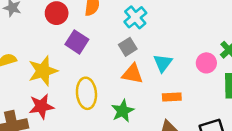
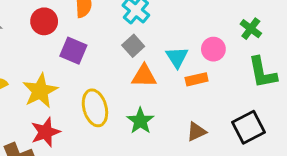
pink circle: (206, 63) -> (213, 49), moved
orange rectangle: (172, 97) -> (197, 79), moved

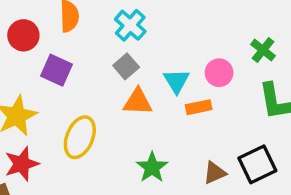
yellow ellipse: (95, 108) -> (80, 137), turned 36
green star: (140, 121) -> (152, 167), moved
brown triangle: (196, 132) -> (215, 173), moved

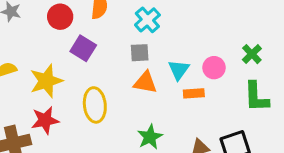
gray square: (126, 66) -> (140, 53), turned 30
yellow ellipse: (80, 137) -> (95, 105), turned -36

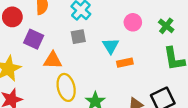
pink circle: (214, 68) -> (133, 22), moved
orange triangle: (145, 82) -> (53, 60), moved
yellow ellipse: (95, 105) -> (66, 87), moved

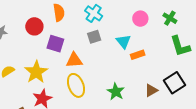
yellow ellipse: (66, 87) -> (76, 85), moved

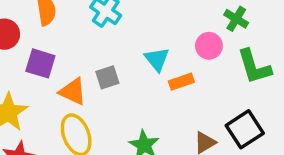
pink circle: (140, 19) -> (209, 46), moved
gray square: (94, 37) -> (107, 77), moved
orange triangle: (74, 60) -> (73, 92), turned 30

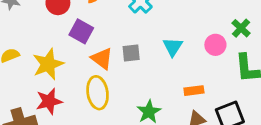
orange rectangle: (181, 82) -> (194, 91), moved

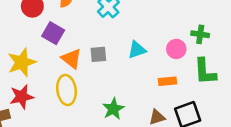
green cross: (241, 28) -> (200, 34), turned -36
cyan triangle: (173, 47) -> (137, 50), turned 36
orange rectangle: (194, 91) -> (167, 81), moved

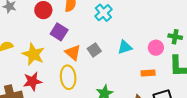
gray square: (98, 54) -> (94, 50), turned -32
yellow star: (22, 62) -> (33, 54), turned -30

